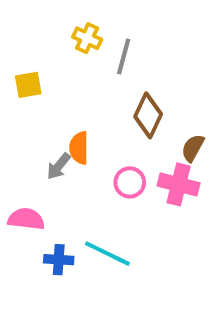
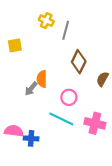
pink cross: (179, 184) -> (95, 123), moved
pink semicircle: (26, 219) -> (14, 131), moved
cyan line: (107, 254) -> (61, 119), moved

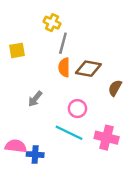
gray line: (66, 30) -> (63, 43), moved
brown diamond: (79, 62) -> (88, 69), turned 75
orange semicircle: (42, 79) -> (64, 67), moved

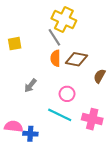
yellow cross: (52, 23) -> (64, 19), moved, size x1.6
gray line: (63, 43) -> (54, 37), turned -48

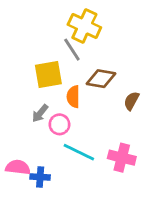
yellow square: (15, 44) -> (48, 74), moved, size x1.5
orange semicircle: (55, 58) -> (73, 97), moved
pink circle: (67, 94) -> (59, 124), moved

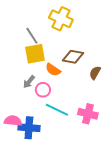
gray line: (72, 50) -> (32, 36), moved
orange semicircle: (73, 97) -> (53, 70), turned -56
blue cross: (40, 177) -> (29, 128), size x1.5

